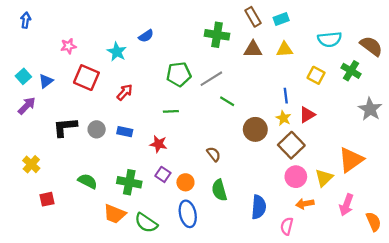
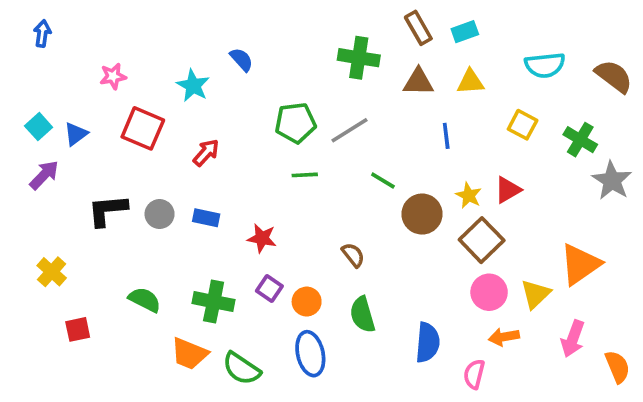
blue semicircle: (146, 36) -> (241, 60), turned -98
green cross: (351, 71) -> (580, 140), moved
blue line: (286, 96) -> (446, 136), moved
green line: (227, 101) -> (383, 181), moved
green line: (171, 111) -> (305, 175), moved

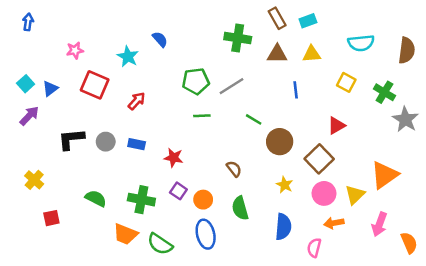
brown semicircle: (614, 76) -> (407, 50), turned 60
yellow star: (469, 195) -> (285, 185), moved

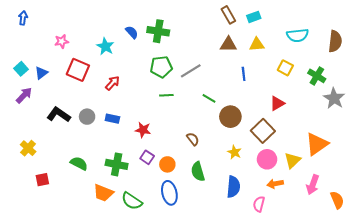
green cross: (238, 38) -> (158, 31), moved
black L-shape: (71, 139) -> (59, 115), turned 40

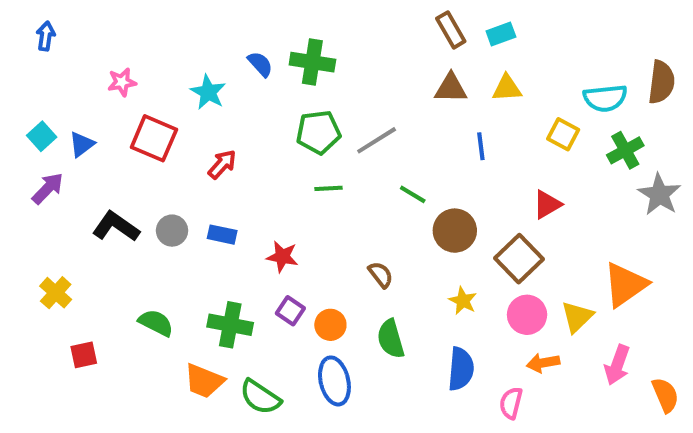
cyan semicircle: (297, 35) -> (605, 98), moved
green cross: (317, 76) -> (625, 150), turned 30

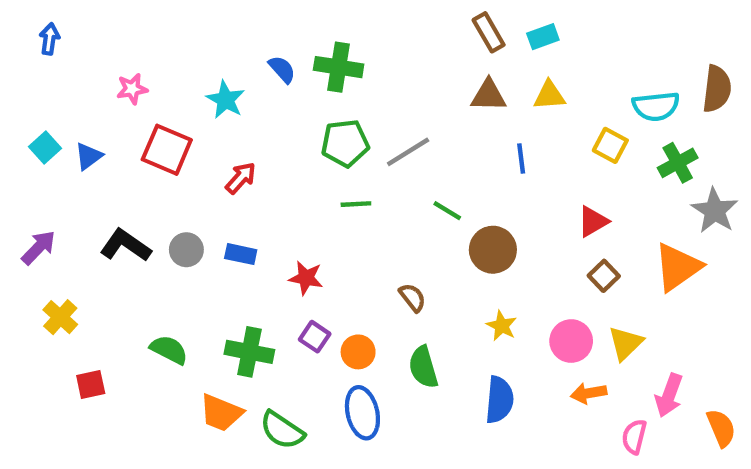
purple arrow: (48, 188) -> (39, 248), moved
brown square: (519, 259) -> (604, 276), moved, size x0.6
orange triangle: (625, 285) -> (678, 267), moved
pink semicircle: (511, 403) -> (634, 437), moved

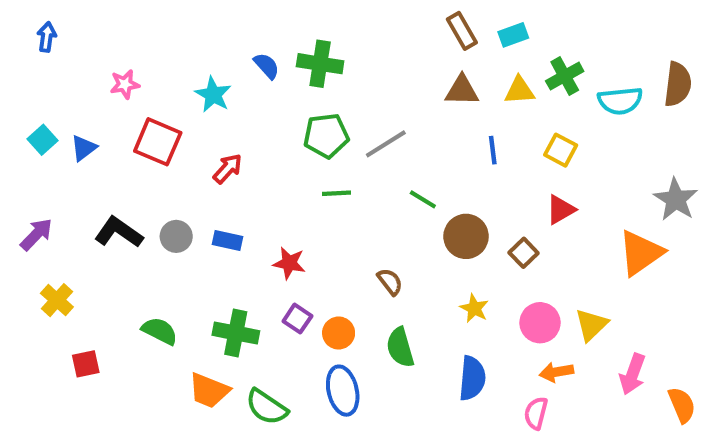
yellow square: (610, 145) -> (561, 150), moved
green cross: (678, 163) -> (565, 76), moved
brown square: (604, 276) -> (524, 253), moved
pink semicircle: (634, 437) -> (536, 413), moved

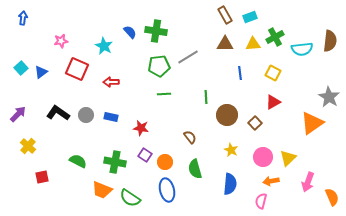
gray line: (386, 144) -> (188, 57), moved
red arrow: (228, 169) -> (111, 82), turned -133
green line: (423, 199) -> (206, 97), turned 56

